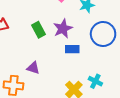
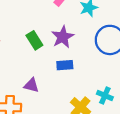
blue rectangle: (72, 49) -> (65, 65), moved

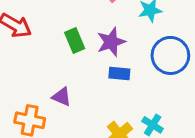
blue rectangle: (65, 65) -> (119, 73), moved

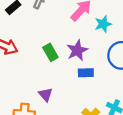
purple triangle: (62, 97) -> (46, 95), turned 32

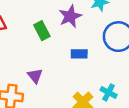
purple star: (77, 50) -> (70, 16), moved

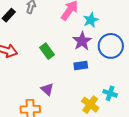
purple star: (70, 16) -> (82, 41), moved

